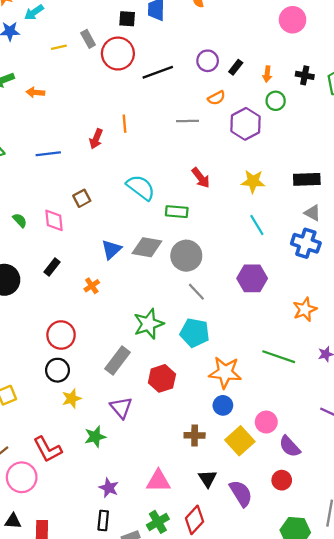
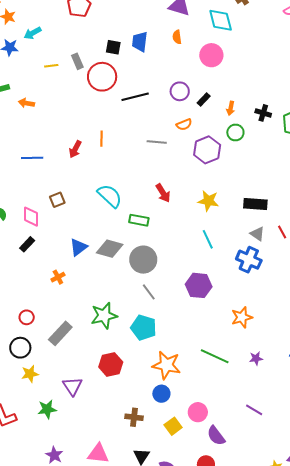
pink circle: (293, 20) -> (211, 55), moved
black rectangle: (52, 267) -> (27, 244), moved
red circle: (61, 335) -> (27, 317), size x0.6
gray rectangle: (118, 361) -> (60, 333), moved
yellow square: (240, 441) -> (173, 426), size x0.7

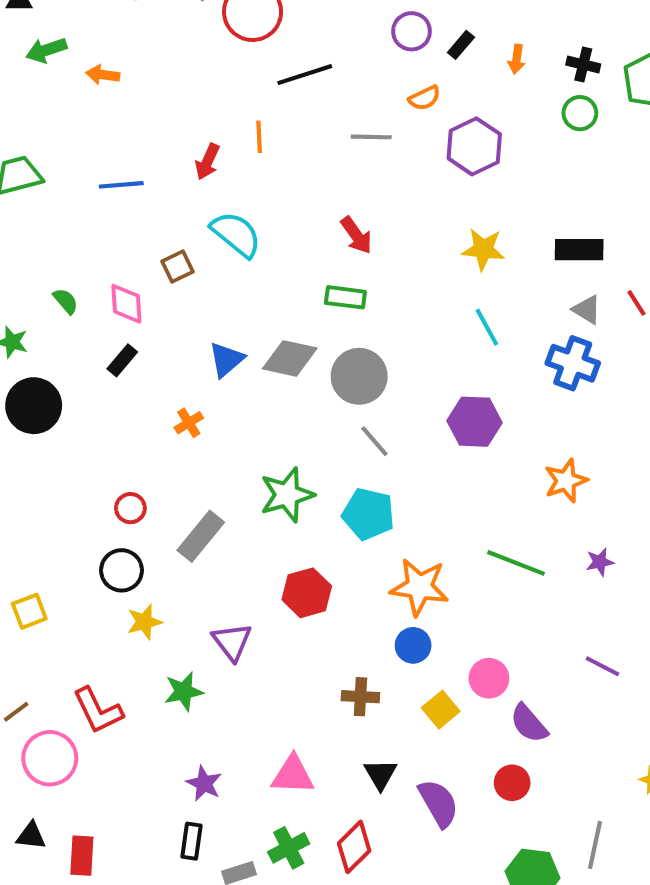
black line: (135, 97) -> (305, 75), moved
green circle: (235, 132) -> (580, 113), moved
red arrow: (163, 193) -> (356, 235), moved
cyan semicircle: (110, 196) -> (236, 234), moved

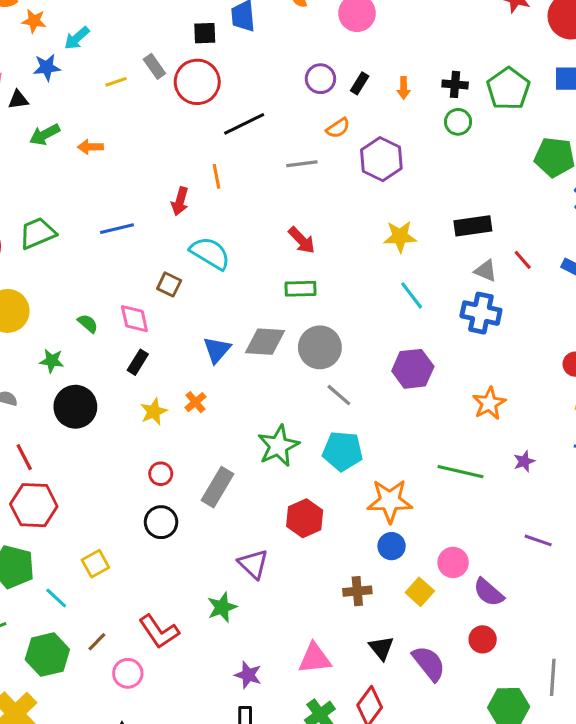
brown square: (177, 267) -> (169, 284), turned -30
yellow star: (144, 622) -> (154, 412), moved
pink circle: (50, 758) -> (128, 673), size x0.7

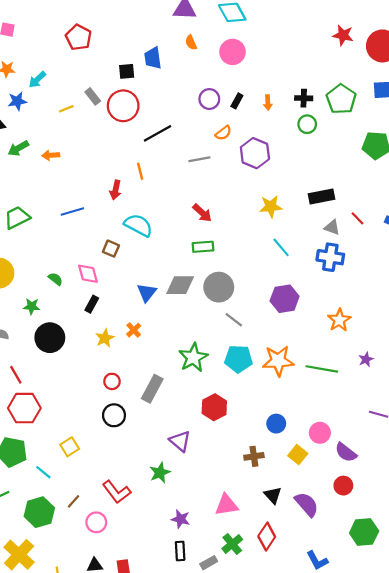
orange star: (390, 501) -> (278, 361), moved

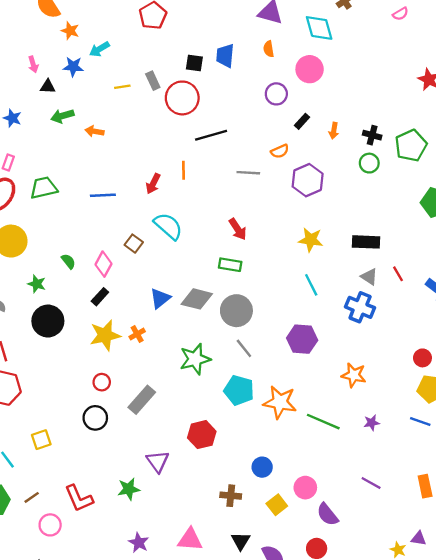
purple circle: (209, 99) -> (276, 94), moved
pink diamond: (88, 274) -> (104, 264), turned 30
orange star: (339, 320) -> (354, 375), turned 30
yellow star: (105, 338) -> (105, 335), size x1.5
green star: (193, 358) -> (195, 359), moved

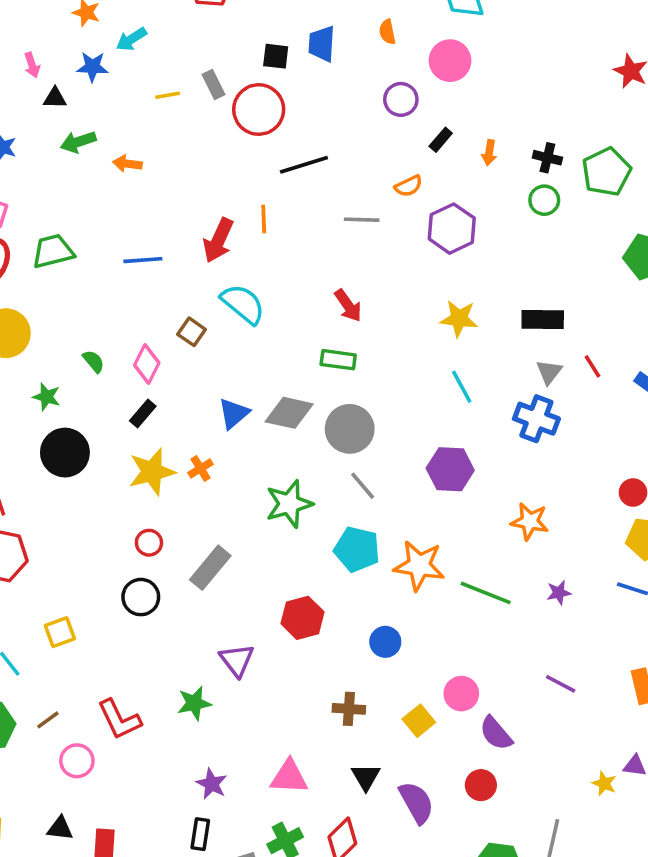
red arrow: (153, 184) -> (218, 240), size x1.4
gray triangle: (369, 277) -> (549, 372), turned 36
blue circle: (262, 467) -> (385, 642), moved

